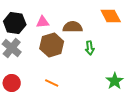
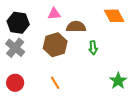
pink triangle: (43, 22) -> (54, 14), moved
orange line: (52, 83) -> (55, 83), turned 32

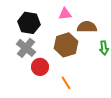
red circle: (15, 83) -> (40, 67), moved

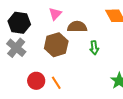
pink triangle: (65, 14) -> (55, 14), turned -40
red circle: (40, 67) -> (36, 81), moved

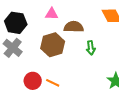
pink triangle: (55, 14) -> (52, 14), turned 48
orange line: (56, 83) -> (53, 83), turned -32

